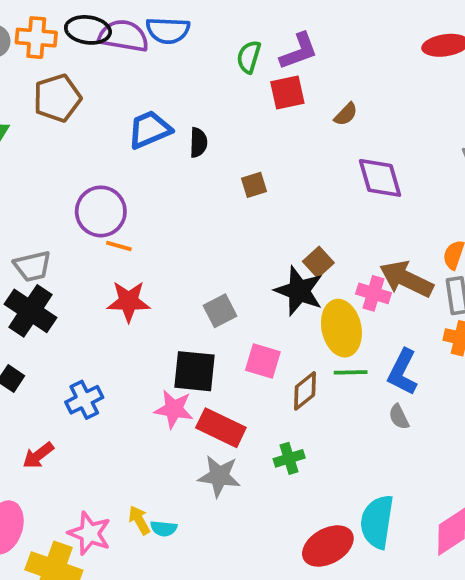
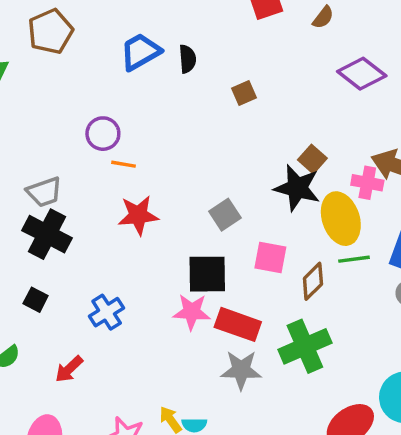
purple diamond: (380, 178) -> (362, 74), turned -30
purple circle: (101, 211) -> (103, 134), size x0.7
green cross: (289, 458) -> (305, 346), size x1.8

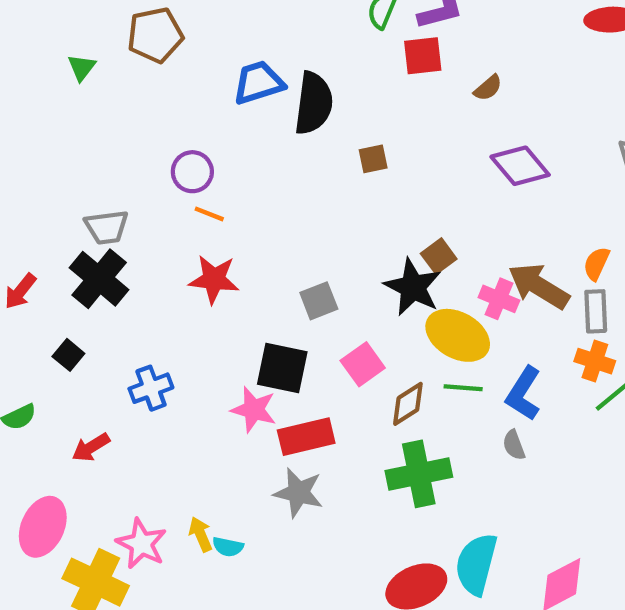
black semicircle: (188, 59) -> (314, 103), size x1.8
yellow ellipse: (341, 219) -> (458, 335), turned -54
pink square: (270, 258) -> (363, 364), turned 32
red rectangle: (238, 324) -> (306, 437), turned -45
green cross: (305, 346) -> (419, 474), moved

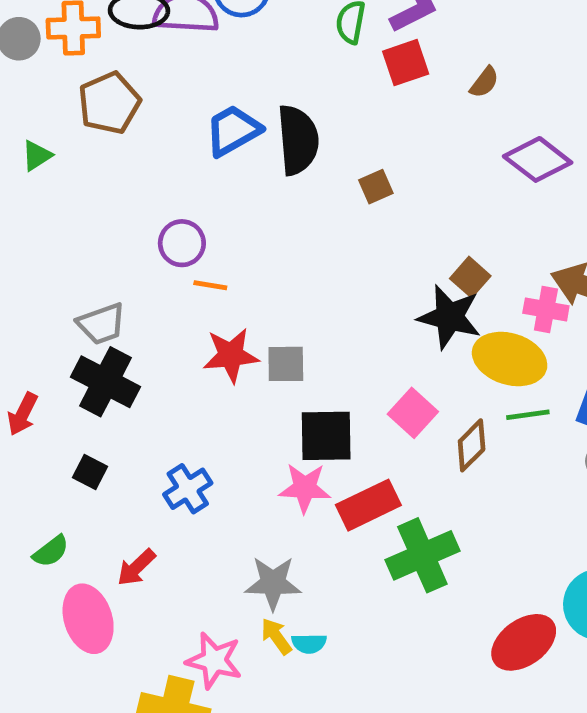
green triangle: (82, 67) -> (37, 156), turned 32
gray square: (319, 301) -> (286, 364), moved, turned 33
green cross: (419, 474) -> (422, 555), moved
gray star: (298, 493) -> (273, 583), moved
pink ellipse: (43, 527) -> (88, 619), moved, turned -30

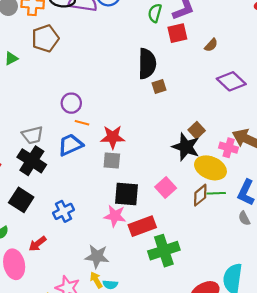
blue trapezoid: (233, 130) -> (70, 145), moved
black semicircle: (298, 140) -> (147, 64), moved
red star: (231, 355) -> (113, 137), moved
brown diamond: (472, 445) -> (200, 195), moved
black square: (90, 472) -> (21, 200), size x1.6

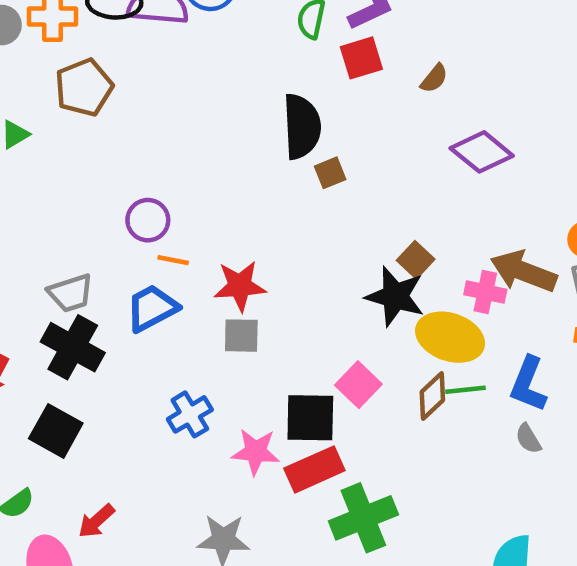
black square: (127, 194) -> (310, 418), moved
blue cross: (63, 211) -> (190, 414), moved

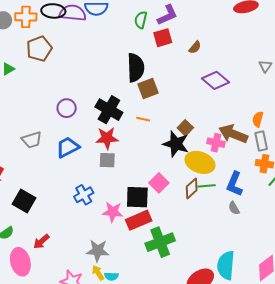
brown square: (330, 173) -> (148, 88), size x1.5
orange line: (173, 260) -> (143, 119), moved
black cross: (73, 347) -> (109, 110), moved

